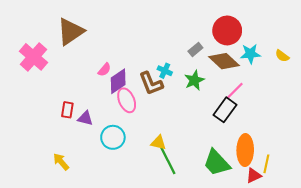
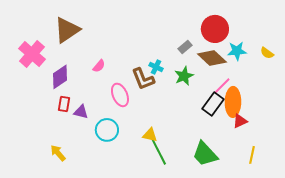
purple diamond: (118, 81) -> (60, 77), moved
orange ellipse: (245, 150) -> (233, 102), moved
red triangle: (254, 175) -> (240, 121), moved

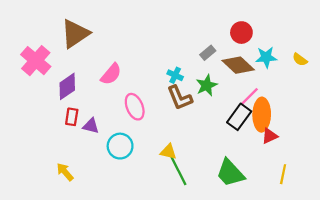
red circle: (215, 29) -> (241, 33), size x0.7
pink semicircle: (99, 66) -> (111, 74), size x1.5
brown L-shape: (143, 79) -> (180, 98), moved

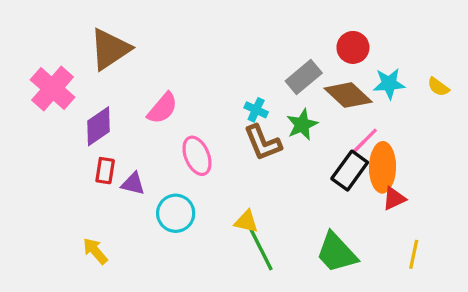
gray rectangle: (208, 53) -> (304, 77), size x1.5

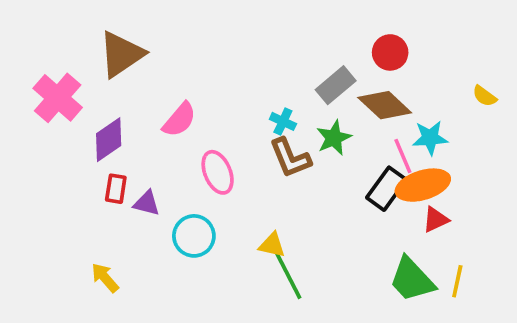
cyan star: (389, 84) -> (430, 138), moved
pink line: (364, 141) -> (403, 156), turned -68
orange ellipse: (383, 167) -> (423, 185), turned 72
green trapezoid: (337, 253) -> (412, 280), moved

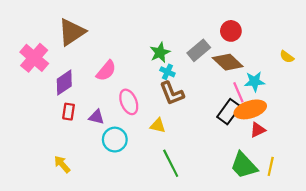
green star: (334, 138) -> (160, 52), moved
purple triangle: (147, 203) -> (97, 117), moved
yellow triangle: (272, 245) -> (158, 126), moved

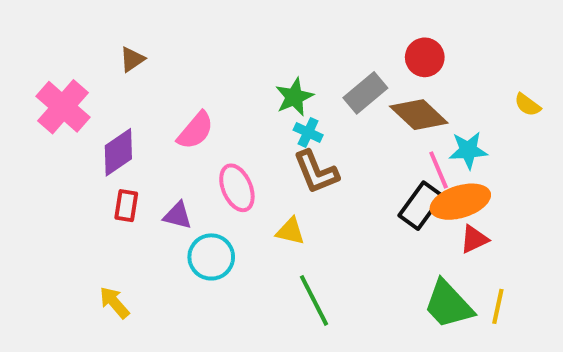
brown triangle: (72, 32) -> (132, 59), size x0.5

